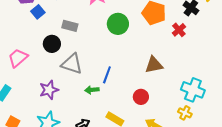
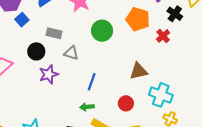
gray triangle: (72, 64) -> (71, 53), moved, size x0.7
purple star: (49, 90) -> (49, 74), moved
green arrow: (92, 90) -> (87, 107), moved
cyan cross: (193, 90) -> (161, 95), moved

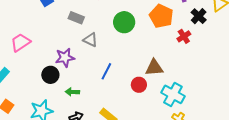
black circle: (36, 51) -> (50, 75), moved
red circle: (126, 103) -> (139, 85), moved
green arrow: (87, 107) -> (72, 92), moved

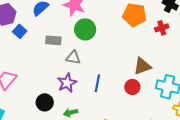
green circle: (124, 22) -> (85, 29), moved
red cross: (184, 36) -> (162, 28), turned 32
purple star: (65, 58) -> (67, 83), moved

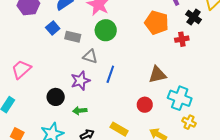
blue square: (20, 31) -> (53, 28), moved
blue line: (97, 83) -> (110, 74), moved
red circle: (132, 87) -> (145, 105), moved

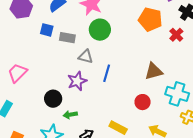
blue square: (53, 28) -> (47, 30), turned -32
red cross: (182, 39) -> (176, 35), turned -32
green arrow: (80, 111) -> (70, 115), moved

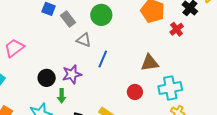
gray rectangle: (67, 38) -> (68, 19), turned 35
purple star: (77, 81) -> (72, 74), moved
cyan cross: (177, 94) -> (170, 88), turned -35
green arrow: (70, 115) -> (62, 96), turned -88

